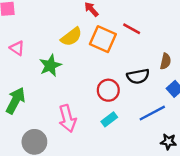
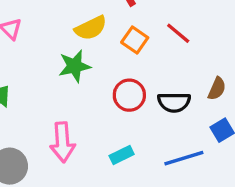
orange square: (103, 39) -> (135, 40), size x0.7
green star: (50, 66) -> (75, 66), moved
red circle: (108, 90) -> (129, 95), moved

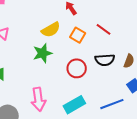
black semicircle: (174, 102) -> (105, 60), moved
cyan rectangle: (122, 155) -> (74, 105), size x1.5

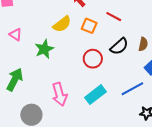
green star: (43, 53) -> (44, 49), moved
black semicircle: (105, 60) -> (119, 46), turned -30

